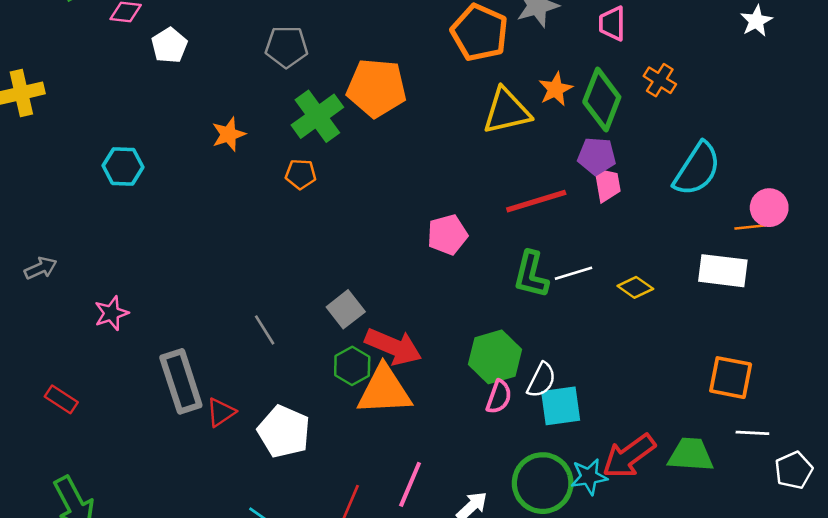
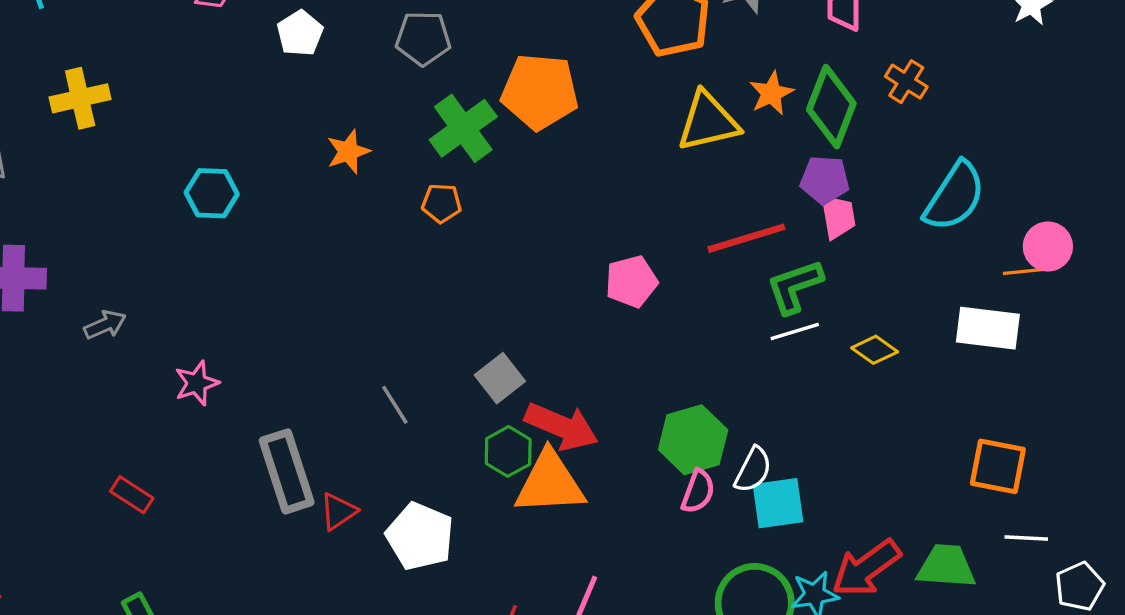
white pentagon: (169, 45) -> (300, 33), moved
green L-shape: (531, 275) -> (795, 286), moved, turned 57

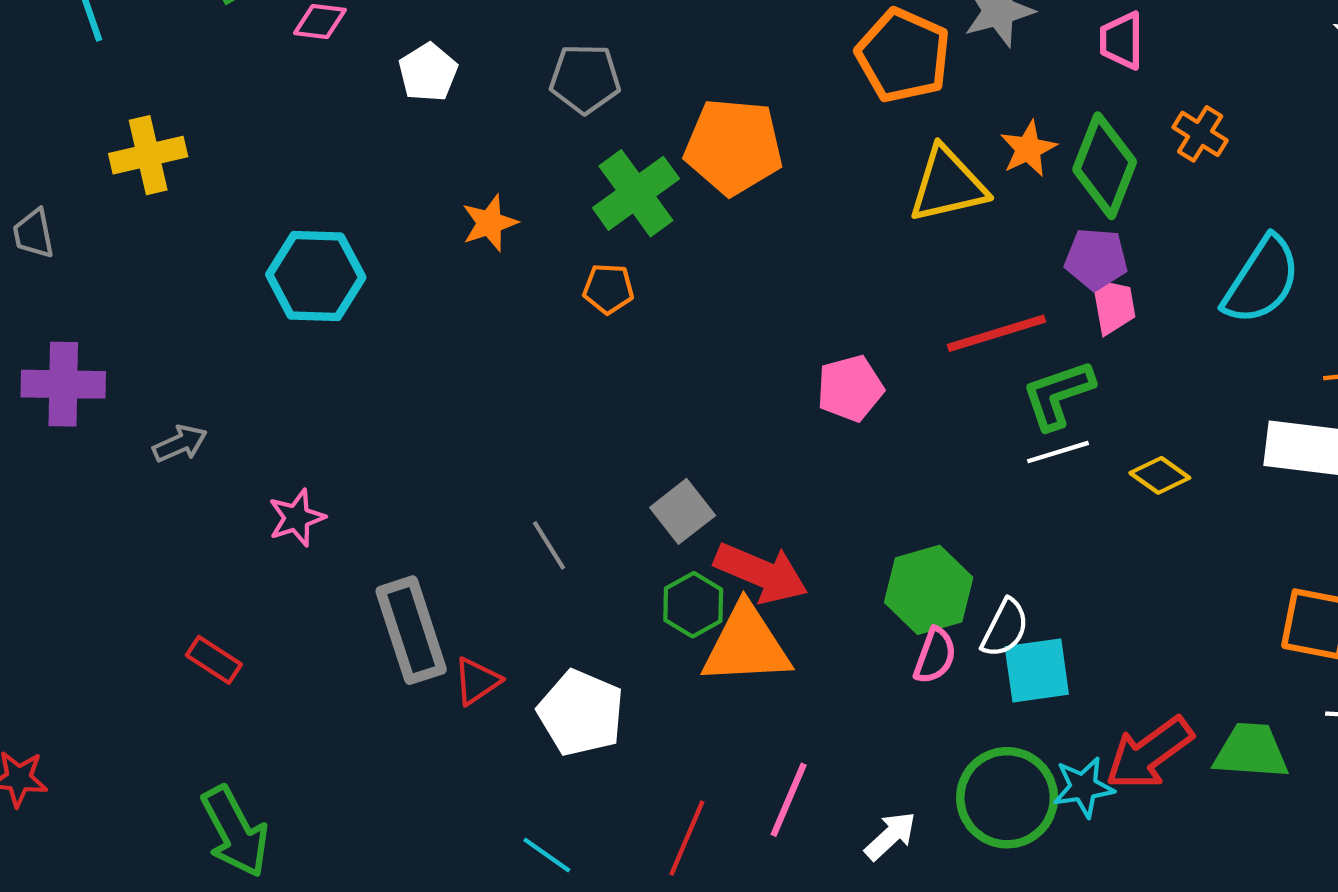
cyan hexagon: (212, 193) -> (316, 276), size x1.4

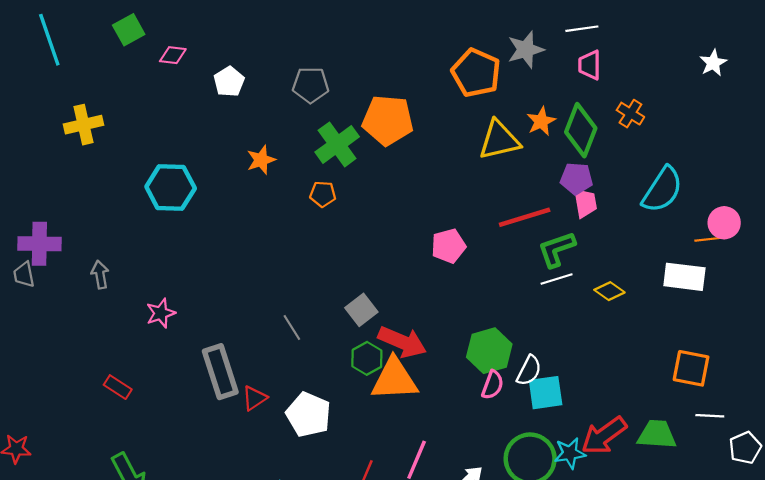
gray trapezoid: (34, 234) -> (24, 275), moved
gray arrow: (180, 444) -> (100, 275), turned -76

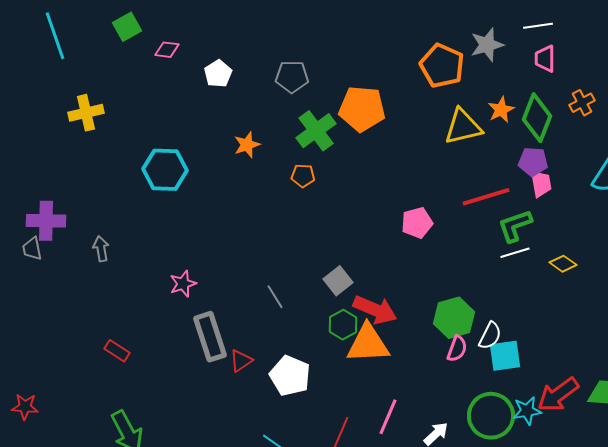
orange cross: (630, 114) -> (582, 103), turned 30
pink star: (161, 313) -> (183, 284), moved

